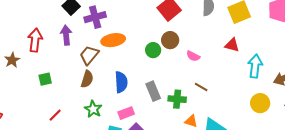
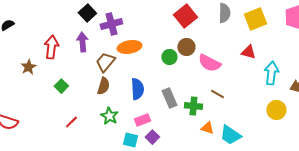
pink semicircle: (193, 56) -> (209, 63), size x1.6
green square: (45, 79) -> (61, 86), turned -32

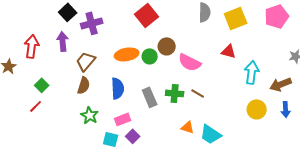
red square: (185, 16) -> (147, 15), moved
orange ellipse: (129, 47) -> (127, 54), moved
green cross: (193, 106) -> (175, 93), moved
red line: (71, 122) -> (36, 106), moved

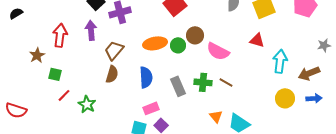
green square: (42, 85) -> (55, 74), moved, turned -32
blue arrow: (286, 109) -> (314, 98), turned -91
green star: (90, 115) -> (87, 104), moved
orange triangle: (188, 127) -> (216, 116), turned 32

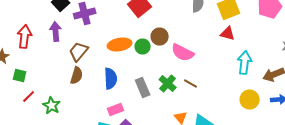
red triangle: (257, 40) -> (228, 34), moved
green cross: (203, 82) -> (168, 84), turned 36

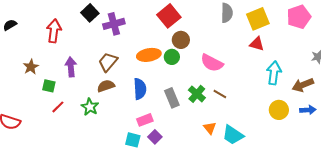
purple arrow: (56, 32) -> (71, 67), moved
red arrow: (25, 36) -> (54, 31), moved
brown circle: (160, 36) -> (181, 40), moved
brown semicircle: (77, 76) -> (106, 86), turned -126
green star: (52, 106) -> (90, 107), moved

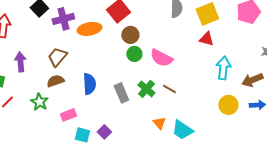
orange ellipse: (149, 55) -> (89, 29), moved
green circle: (172, 57) -> (134, 54), moved
pink rectangle: (145, 120) -> (68, 115), moved

